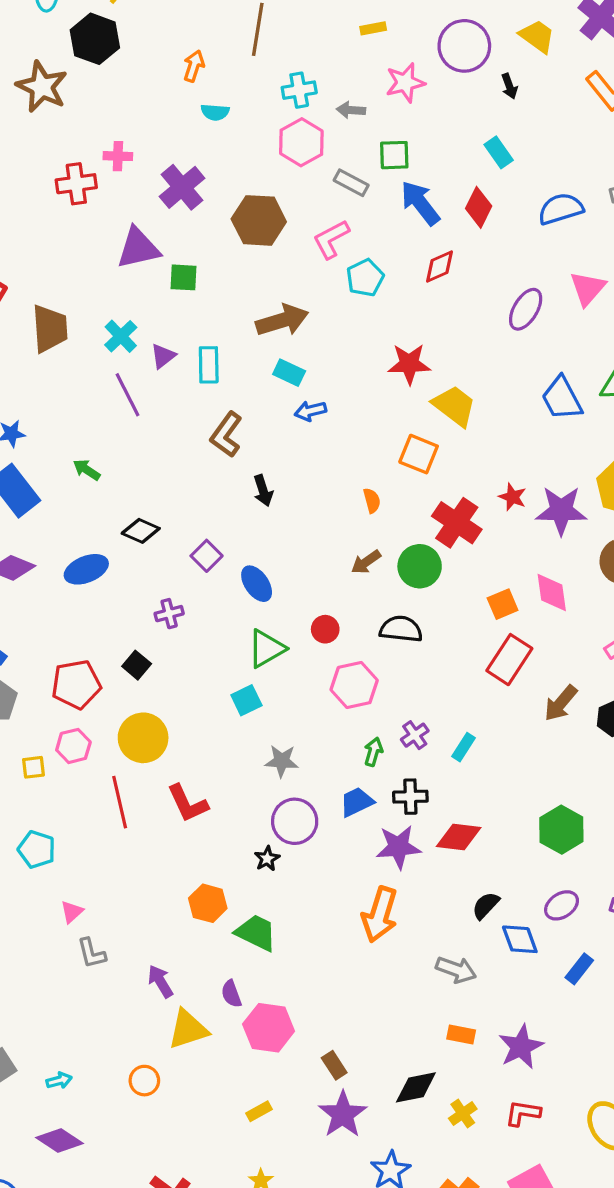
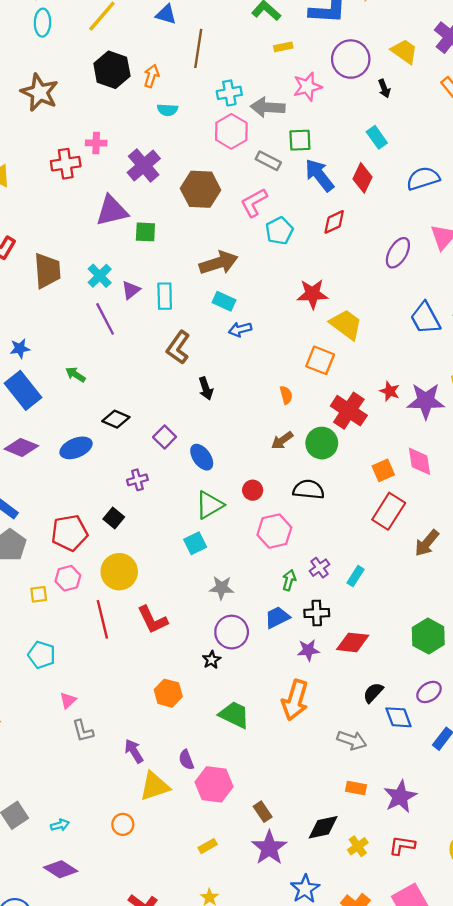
black hexagon: (95, 39) -> (112, 70), moved
gray arrow: (351, 110) -> (268, 107), size x1.6
purple star: (398, 847) -> (308, 650), size x0.7
green trapezoid: (256, 933) -> (234, 715), moved

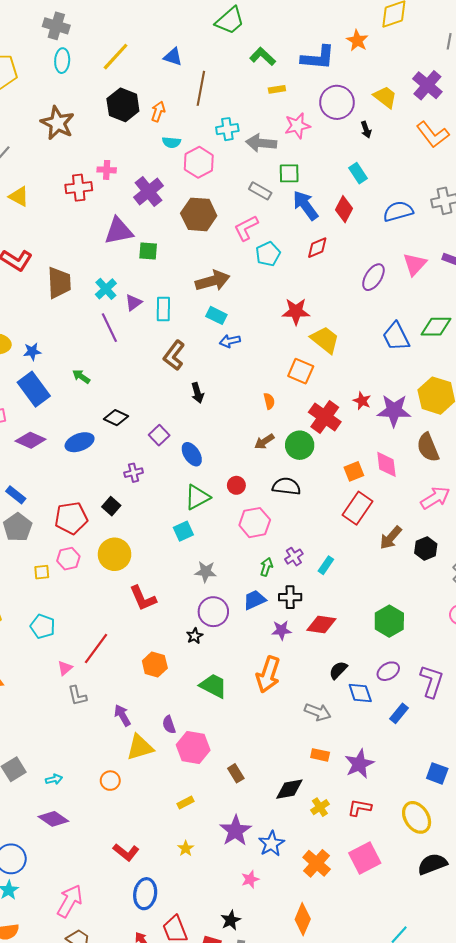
pink hexagon: (231, 131) -> (199, 162), moved
red line: (102, 619) -> (96, 648), moved, turned 48
purple star: (269, 848) -> (235, 831), moved

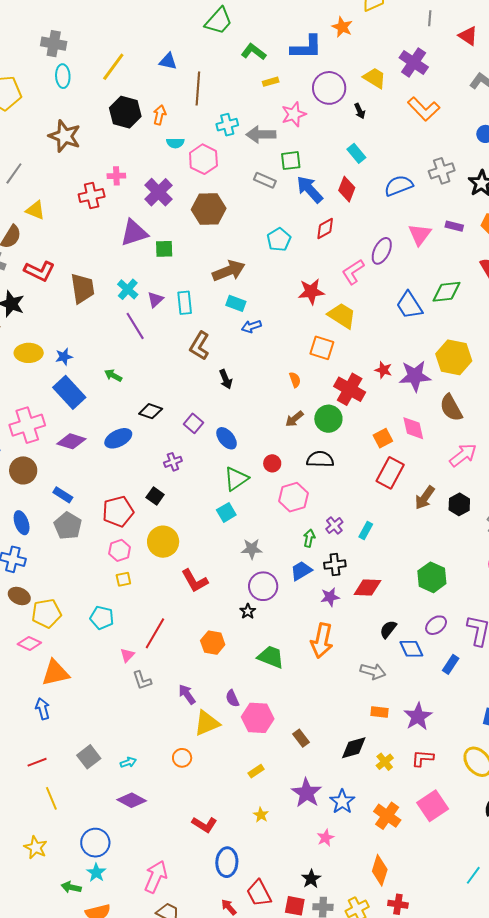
pink L-shape: (246, 228) -> (353, 272), moved
yellow square: (42, 572) -> (123, 579), moved

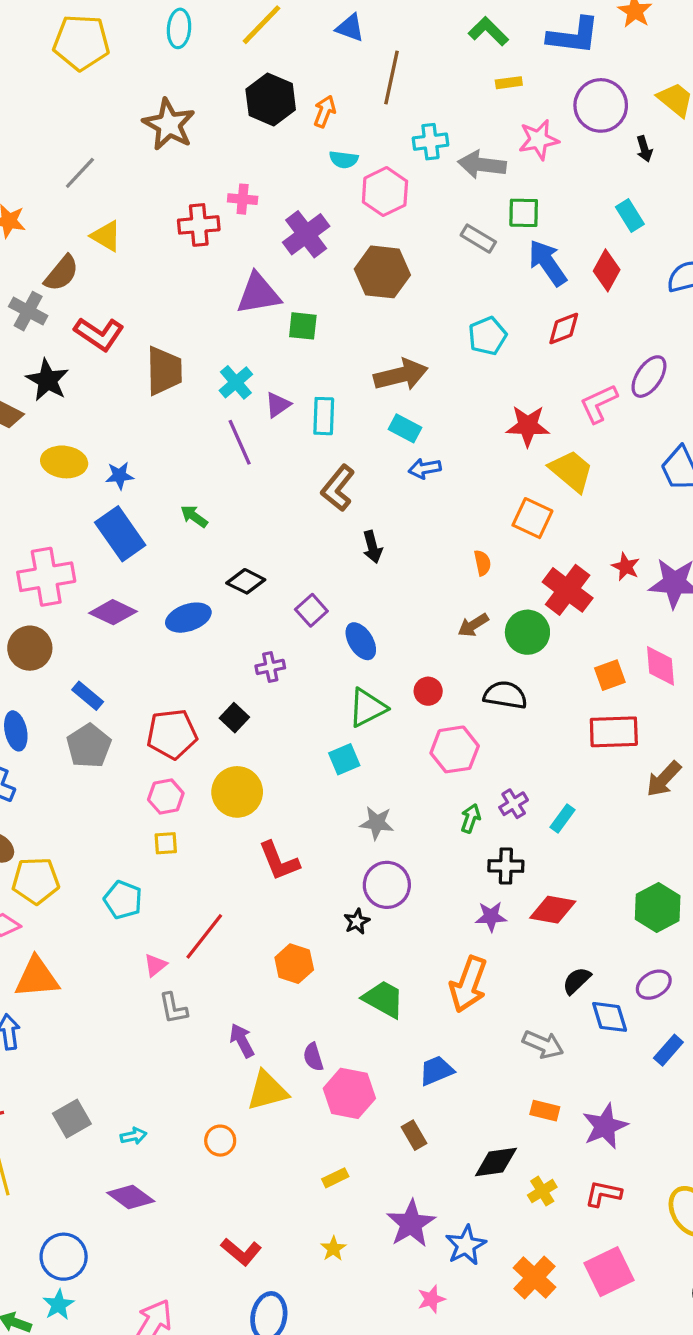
red rectangle: (390, 473) -> (614, 732), turned 52
blue trapezoid: (301, 571) -> (436, 1071), moved

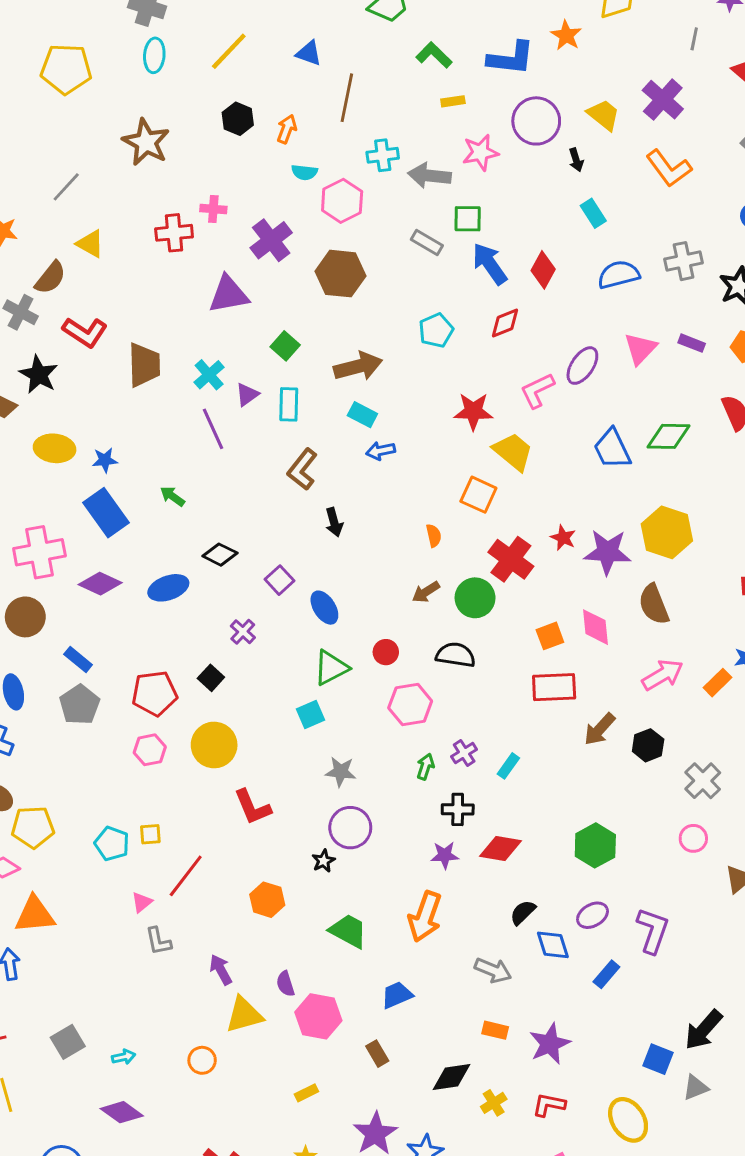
black hexagon: (271, 100) -> (238, 119), size x0.7
cyan rectangle: (630, 216) -> (593, 213), moved
green square: (303, 326) -> (285, 346), moved, turned 36
purple cross: (270, 667) -> (243, 632), turned -35
yellow square: (166, 843) -> (150, 834), moved

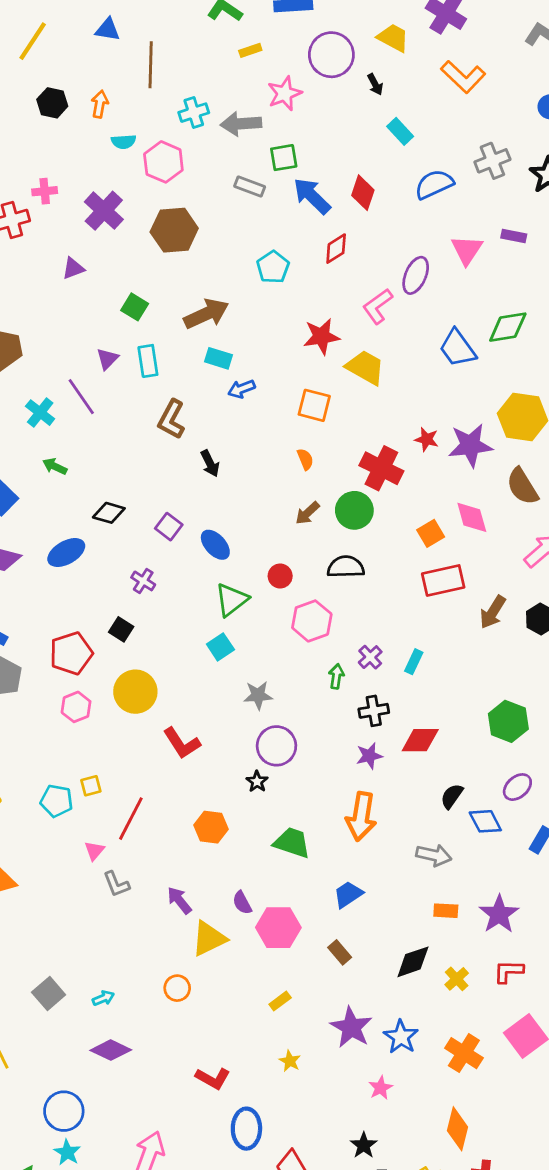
purple triangle: (229, 294) -> (73, 268), size x0.6
cyan cross: (209, 375) -> (40, 413), moved
orange square: (478, 495) -> (314, 405), moved

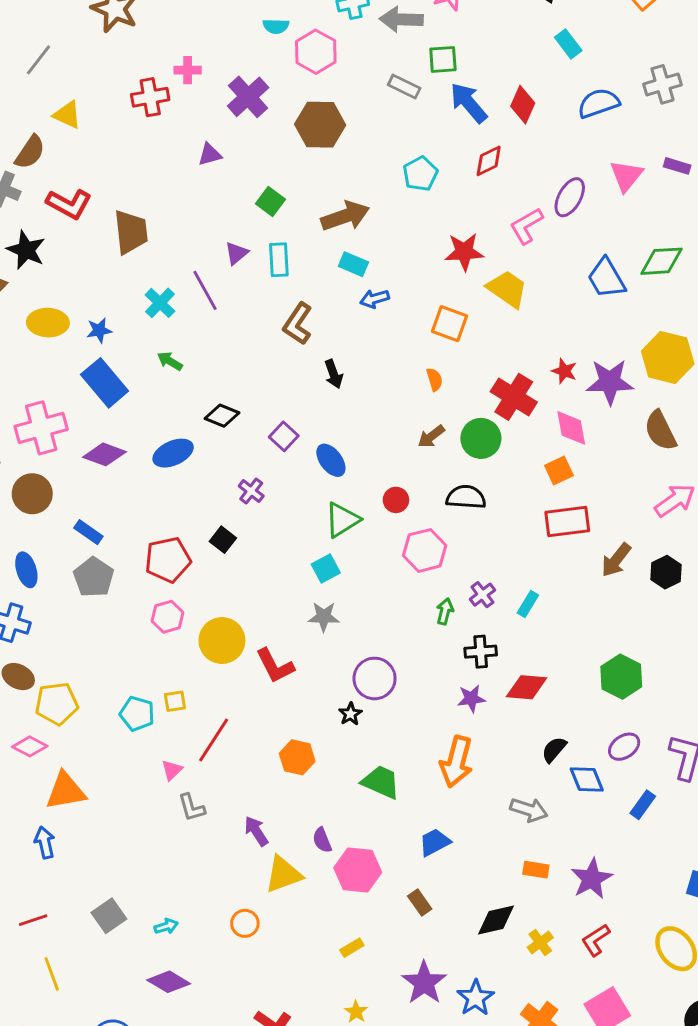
pink diamond: (472, 517) -> (571, 428), moved
yellow circle: (135, 692) -> (222, 641), moved
gray star: (258, 695) -> (324, 617), moved
red L-shape: (509, 971) -> (596, 940), turned -40

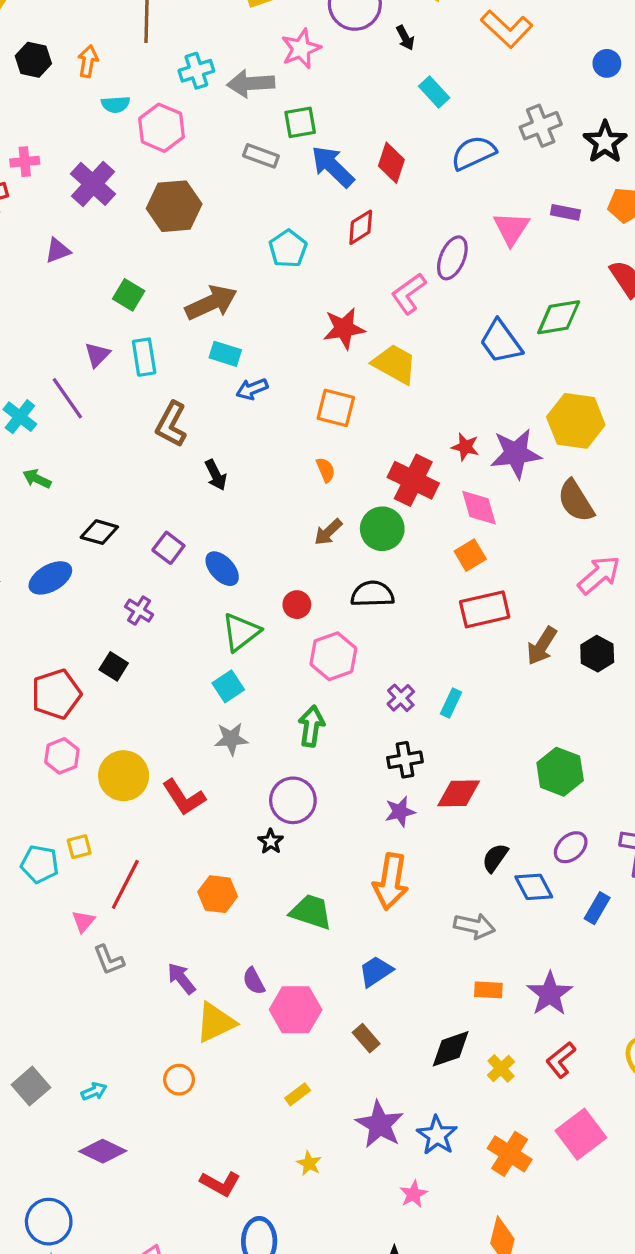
green arrow: (445, 611) -> (311, 726), moved, size x1.4

